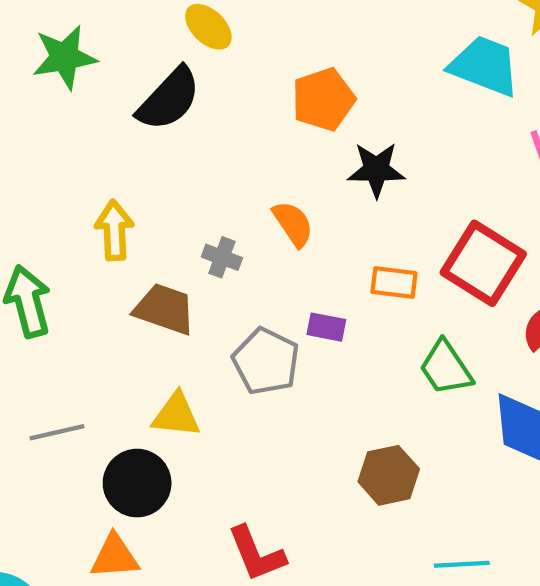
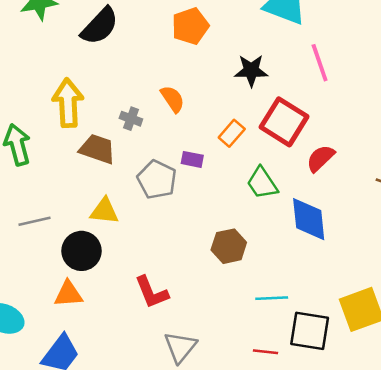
black star: (376, 170) -> (251, 71), moved
yellow arrow: (114, 230) -> (68, 103), size x1.4
orange rectangle: (394, 283) -> (232, 133), turned -56

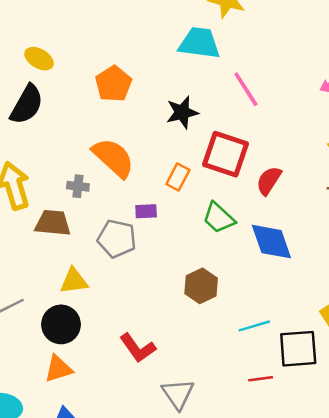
orange semicircle: (173, 99) -> (113, 158), size x1.6

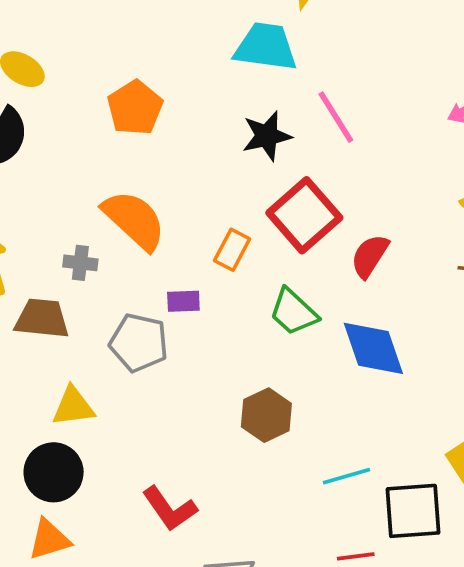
black star: (182, 112) -> (267, 136), moved
red square: (225, 154) -> (304, 215), turned 30

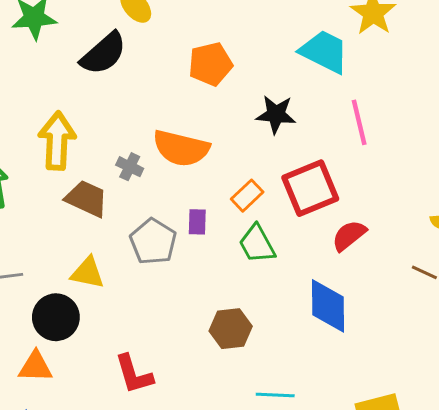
black star: (267, 136) -> (276, 114), moved
orange semicircle: (134, 220) -> (181, 148), turned 132
purple rectangle: (183, 301) -> (197, 222), turned 75
green trapezoid: (293, 312) -> (257, 244), moved

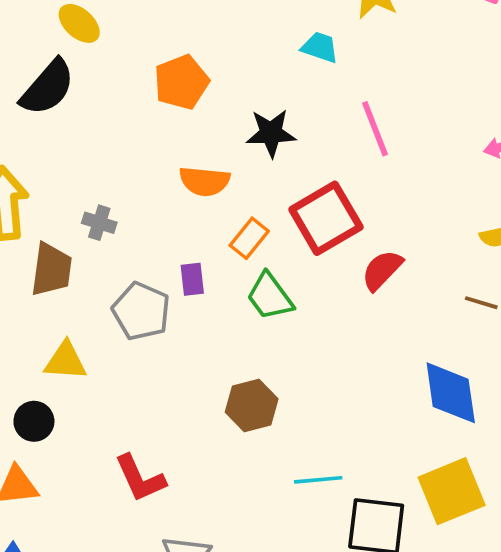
cyan trapezoid: (324, 52) -> (320, 47), size x0.6
orange semicircle: (181, 148) -> (204, 181), moved, size x0.7
brown trapezoid: (87, 199) -> (51, 270), turned 81
blue diamond: (328, 306) -> (451, 393), moved
black circle: (56, 317) -> (34, 421), size x0.7

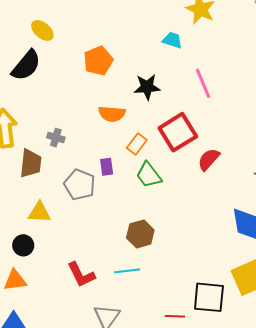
cyan line: (318, 480) -> (127, 271), moved

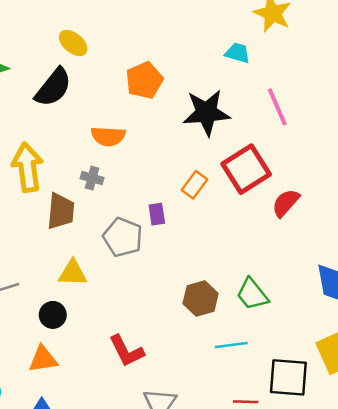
black star: (147, 87) -> (206, 113), size x1.4
orange semicircle: (112, 114) -> (108, 136), moved
green trapezoid: (149, 175) -> (252, 294), moved
cyan line: (127, 271) -> (231, 345), moved

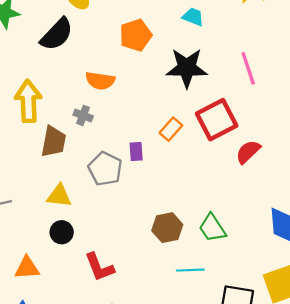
cyan trapezoid: (238, 53) -> (193, 17), moved
black circle: (53, 315) -> (62, 232), moved

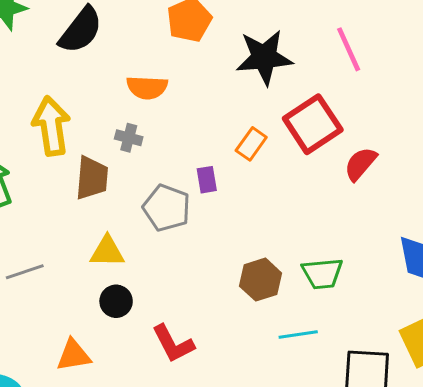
green trapezoid: (212, 228) -> (322, 274), turned -56

